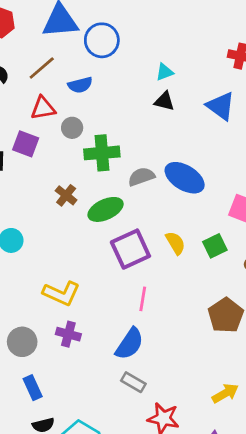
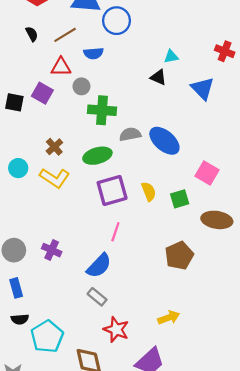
cyan triangle: (165, 72) -> (171, 56), moved
brown cross: (66, 195) -> (54, 147), moved
yellow L-shape: (61, 293) -> (55, 178), moved

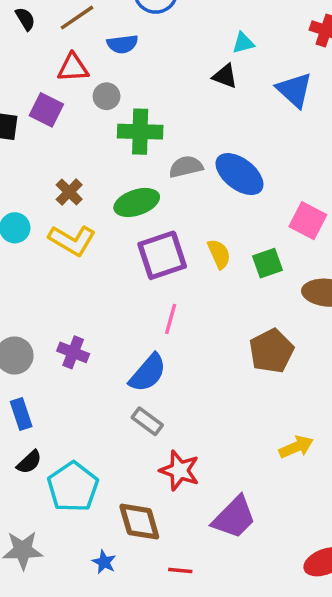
yellow arrow: (169, 318) -> (296, 447), moved
black semicircle: (20, 319) -> (29, 462), turned -35

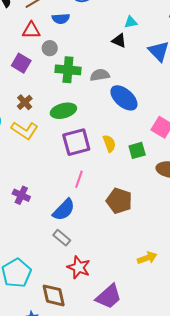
purple square: (46, 110) -> (21, 63), moved
gray semicircle: (186, 167) -> (100, 75), moved
brown pentagon: (271, 351) -> (119, 201), moved, turned -30

